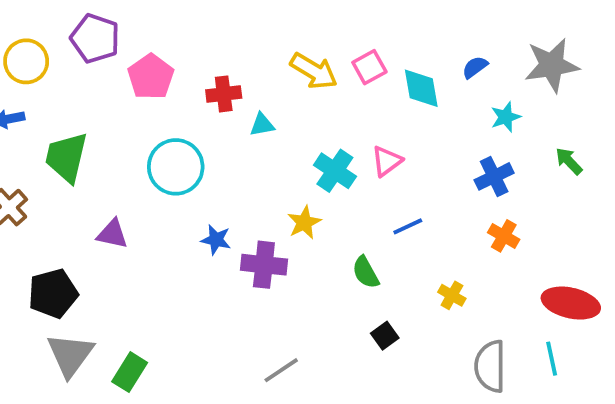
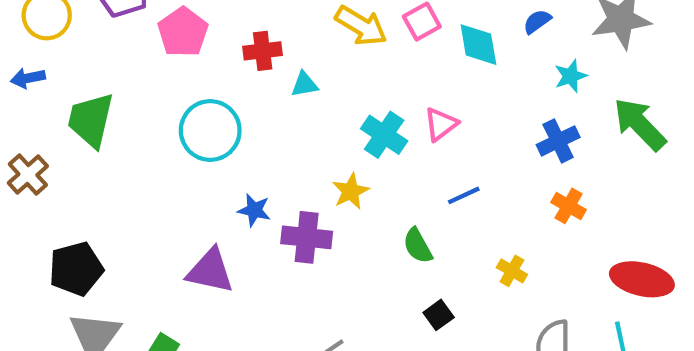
green arrow: (569, 161) -> (640, 124), size x1.8
purple triangle: (112, 234) -> (210, 271), moved, size x1.4

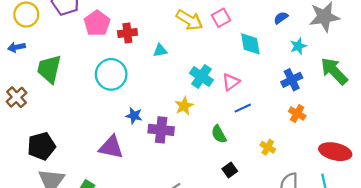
cyan diamond: (478, 45) -> (250, 44), moved
red cross: (263, 51) -> (127, 33), moved
pink triangle: (441, 124) -> (231, 82), moved

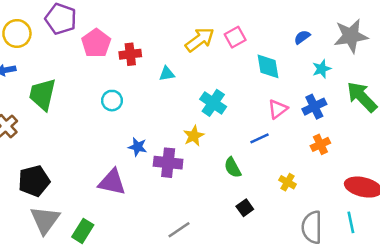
yellow arrow: (189, 20) -> (200, 40), turned -68
cyan circle: (111, 74) -> (112, 101), size x0.6
pink triangle: (231, 82) -> (278, 109), moved
orange cross: (297, 114) -> (320, 144), turned 35

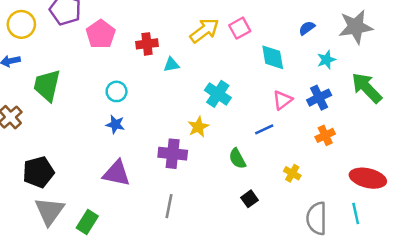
red cross: (130, 54) -> (147, 44), moved
blue star: (138, 147) -> (115, 124), moved
gray line: (179, 230) -> (169, 206), moved, turned -45

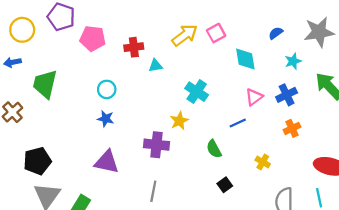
pink pentagon: (101, 34) -> (93, 38), turned -30

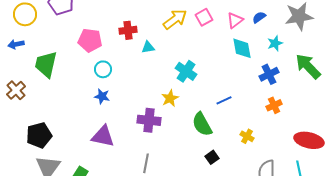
pink pentagon: (93, 38) -> (90, 40), moved
cyan diamond: (245, 59) -> (242, 48), moved
pink triangle: (254, 97) -> (235, 20), moved
green semicircle: (214, 149) -> (202, 124), size x1.4

